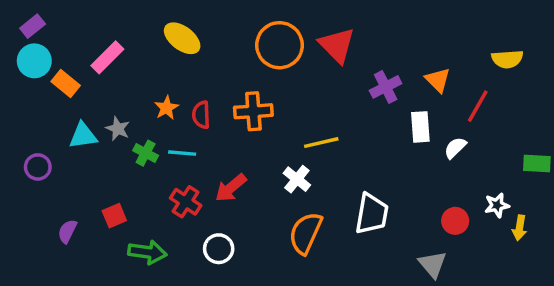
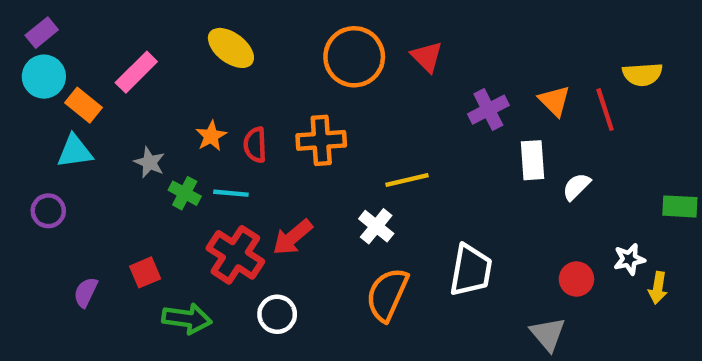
red triangle: (337, 45) -> (427, 57), size x0.7
red line: (478, 106) -> (605, 110), moved, turned -48
cyan triangle: (83, 136) -> (75, 151), moved
red cross: (186, 202) -> (235, 255), size x1.4

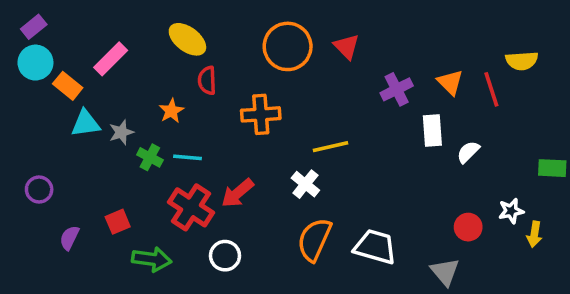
red semicircle: (255, 145) -> (207, 80), moved
cyan triangle: (75, 151) -> (86, 123), moved
gray star: (150, 162) -> (121, 132), turned 30
purple circle: (48, 211) -> (39, 190), moved
white trapezoid: (471, 270) -> (375, 247), moved, turned -84

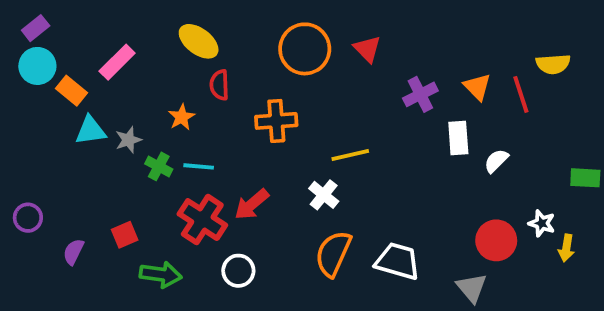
purple circle: (39, 190) -> (28, 218), moved
white star: (511, 211) -> (542, 223), turned 30
red circle: (468, 227) -> (496, 240), size x1.4

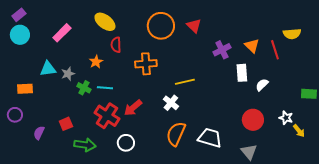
orange rectangle: (72, 91) -> (25, 89), moved, turned -42
red circle: (496, 240) -> (253, 120), moved
yellow arrow: (566, 248) -> (299, 131), turned -48

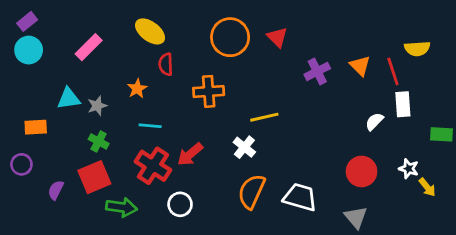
white rectangle: (242, 73) -> (403, 104), moved
green cross: (84, 88) -> (99, 141), moved
red square: (66, 124) -> (94, 177), size x1.6

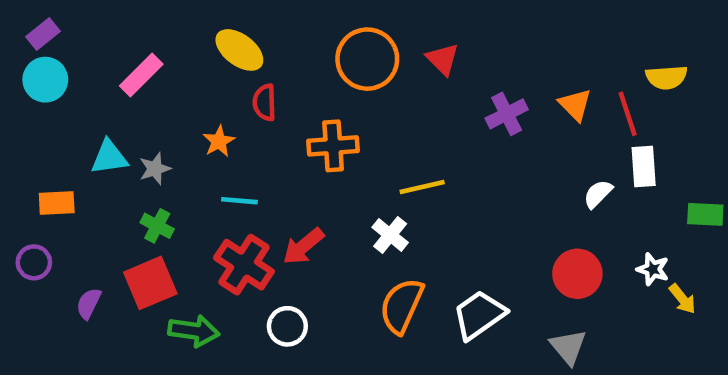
white trapezoid: (300, 197) -> (479, 315), turned -51

